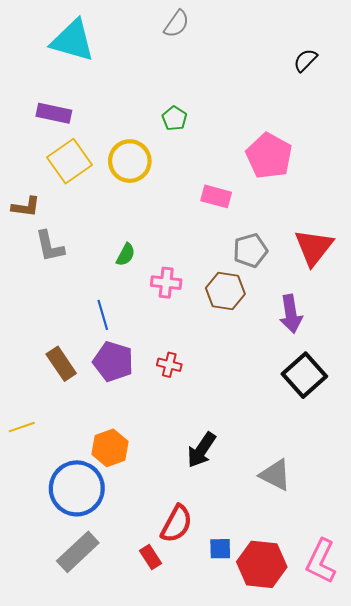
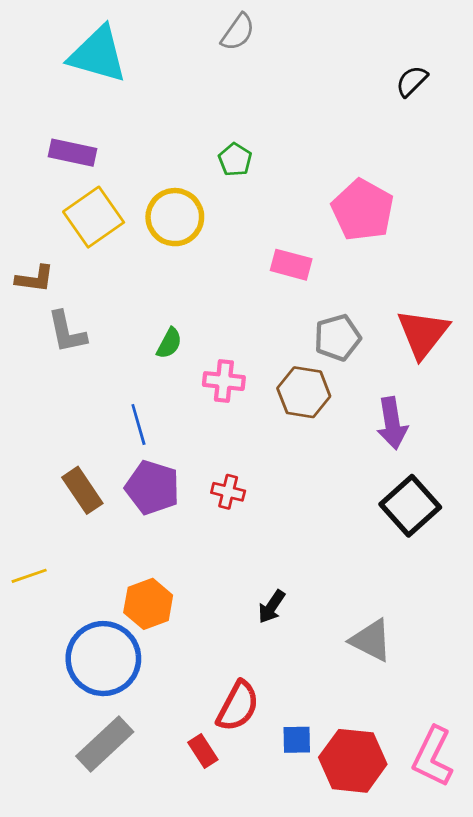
black arrow: (201, 450) -> (272, 607), size x0.7

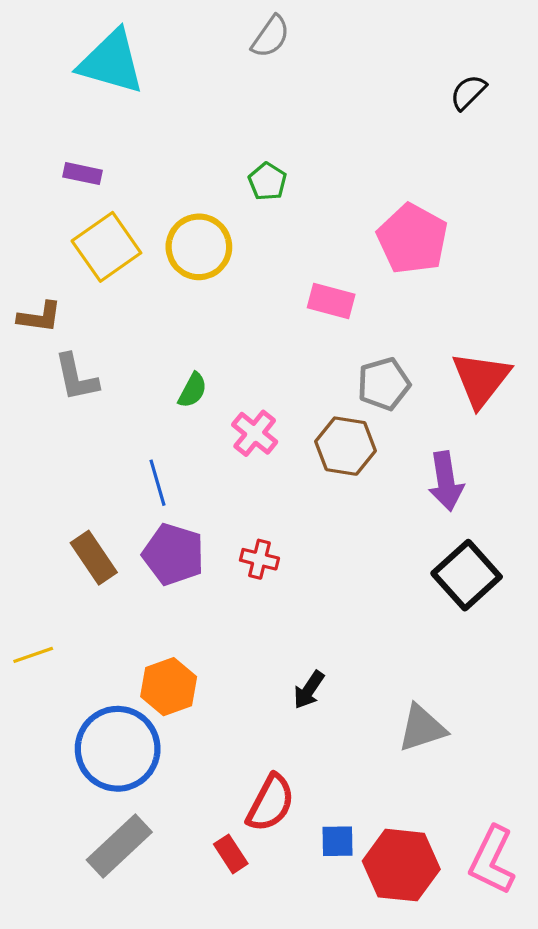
purple rectangle: (73, 153) -> (83, 174), size x0.7
pink cross: (224, 381) -> (255, 433), turned 33
gray triangle: (371, 640) -> (422, 728), turned -45

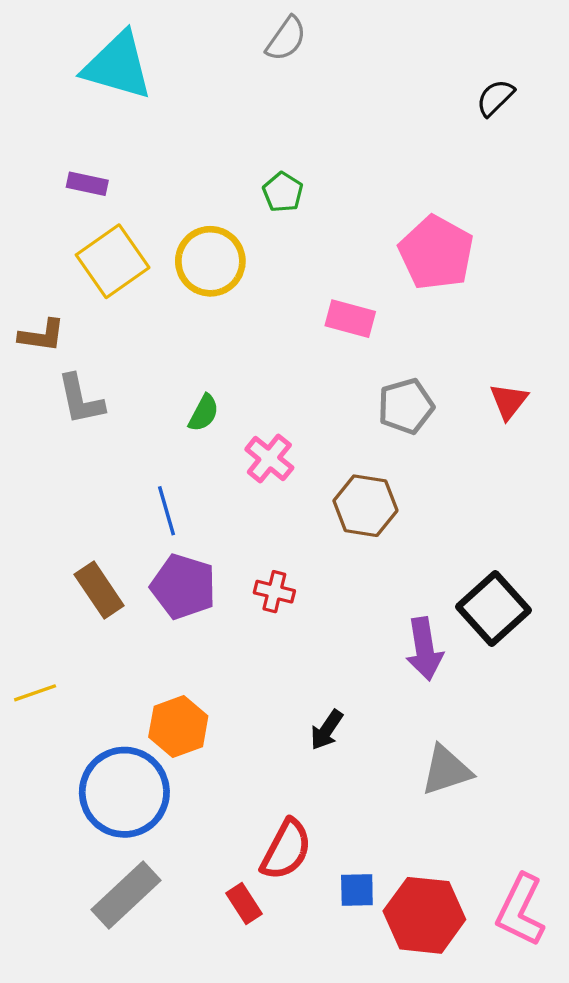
red triangle: (481, 379) -> (509, 401), size x0.6
brown hexagon: (345, 446) -> (365, 506), moved
purple arrow: (446, 481) -> (424, 649), moved

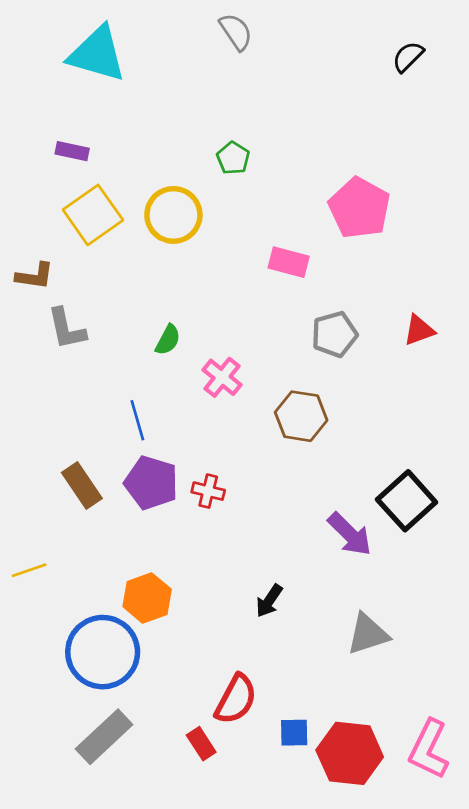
gray semicircle: (286, 39) -> (236, 32), turned -69
black semicircle: (495, 98) -> (408, 57), moved
red triangle: (509, 401) -> (419, 330), turned 32
red cross: (274, 592) -> (208, 491), moved
purple arrow: (424, 649) -> (350, 534), turned -36

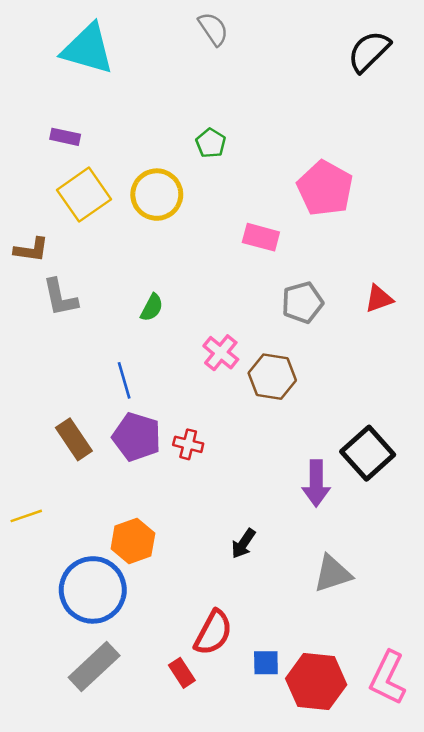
black semicircle: (408, 57) -> (369, 51), size x1.5
pink cross: (222, 377) -> (221, 353), moved
purple arrow: (350, 534) -> (316, 483), turned 45

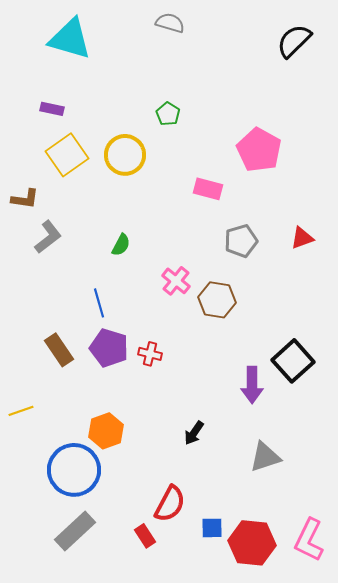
gray semicircle: (213, 29) -> (170, 23), turned -40
gray L-shape: (60, 297) -> (48, 237), turned -116

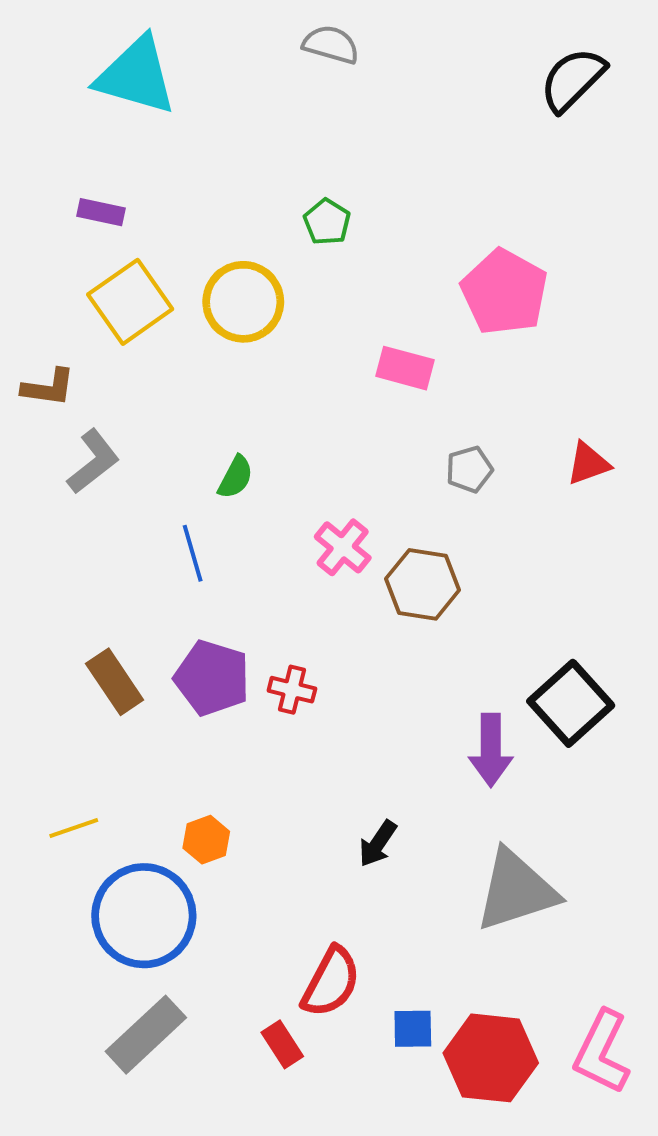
gray pentagon: (241, 241) -> (469, 469), size x0.7
blue line: (99, 303) -> (193, 553), moved
yellow line: (21, 411) -> (74, 828), moved
orange hexagon: (106, 431) -> (206, 840), size x0.7
gray triangle: (265, 457) -> (516, 890), size x1.4

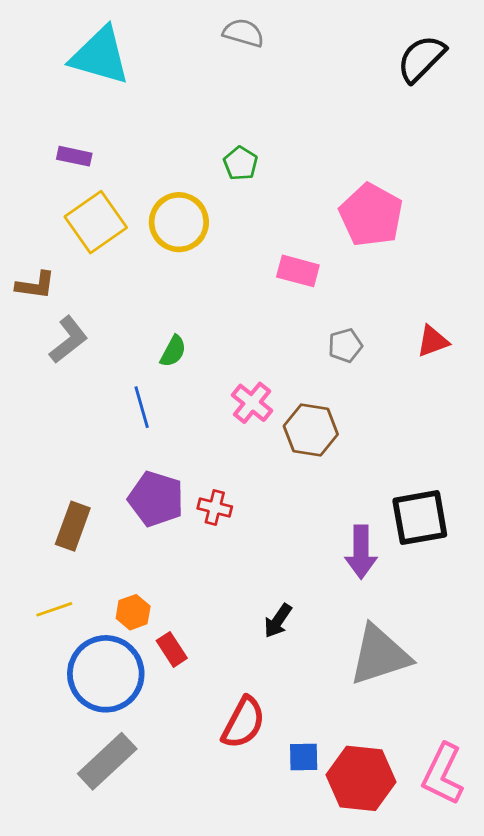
brown rectangle: (115, 682) -> (73, 526), moved, turned 54
black square: (571, 703) -> (420, 518), turned 32
orange hexagon: (206, 840) -> (133, 612), moved
red rectangle: (282, 1044) -> (172, 649), moved

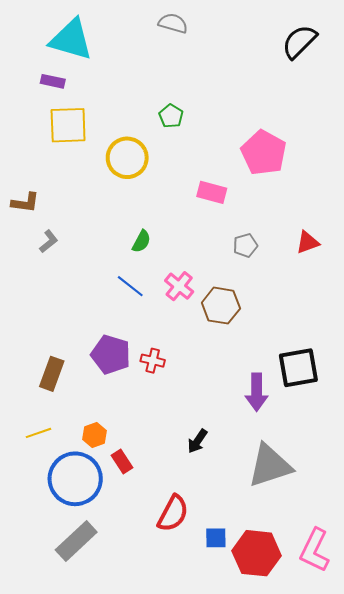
purple rectangle: (74, 156) -> (53, 81), moved
yellow square: (96, 222) -> (68, 125), moved, turned 33
gray L-shape: (68, 340) -> (49, 241), size x0.7
green semicircle: (173, 351) -> (141, 241), moved
blue line: (142, 407) -> (130, 286), moved, turned -36

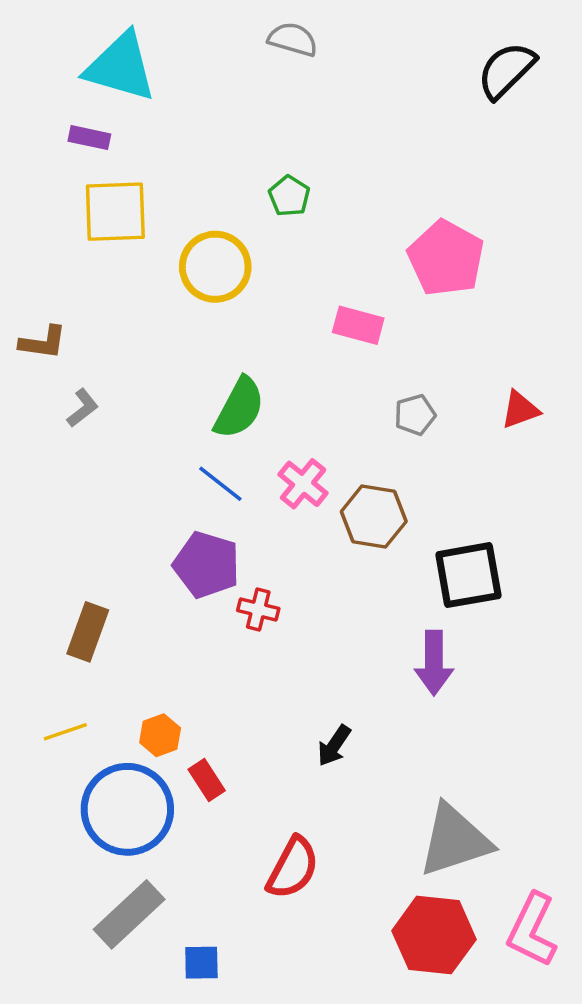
green semicircle: (141, 241) -> (239, 408), size x1.6
purple pentagon: (111, 354) -> (207, 565), moved
black square: (298, 368) -> (468, 575), moved
gray triangle: (270, 466) -> (455, 840), moved
blue square: (216, 538) -> (201, 963), moved

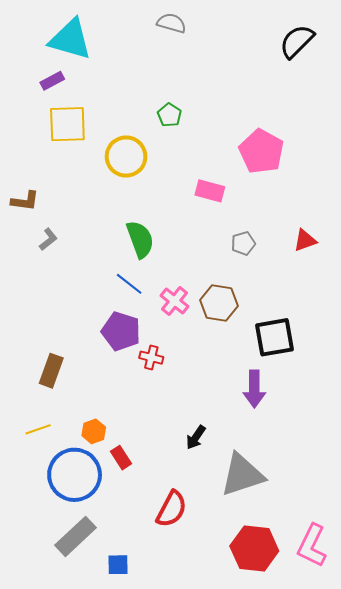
purple rectangle: (89, 138) -> (52, 81), turned -40
green semicircle: (239, 408) -> (140, 239), turned -48
pink cross: (303, 484) -> (175, 301), moved
gray triangle: (455, 840) -> (242, 475), moved

